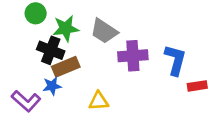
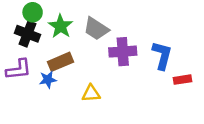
green star: (66, 28) -> (61, 26), turned -30
black cross: (51, 50) -> (28, 34), moved
purple L-shape: (26, 101) -> (19, 69), moved, turned -48

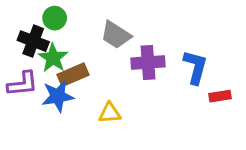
green circle: (33, 12) -> (55, 18), moved
green star: (61, 26) -> (53, 58), moved
blue star: (48, 80) -> (58, 96), size x1.5

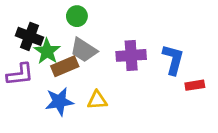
green circle: (55, 18) -> (77, 16), moved
gray trapezoid: (116, 35) -> (84, 50), moved
blue star: (58, 96) -> (59, 101), moved

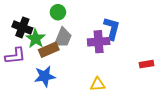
gray trapezoid: (84, 50) -> (63, 38), turned -100
blue L-shape: (173, 59) -> (112, 28), moved
yellow triangle: (97, 100) -> (98, 84), moved

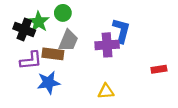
green star: (36, 39) -> (39, 22), moved
brown rectangle: (49, 50) -> (53, 54), turned 30
purple L-shape: (15, 56) -> (31, 60), moved

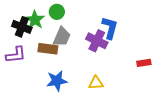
purple cross: (107, 45) -> (97, 41), turned 30
purple L-shape: (31, 60) -> (16, 55), moved
blue star: (48, 83) -> (57, 81), moved

